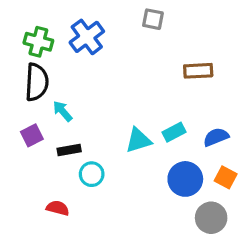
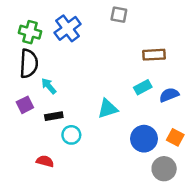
cyan rectangle: (174, 132) -> (143, 87), moved
blue semicircle: (216, 137) -> (169, 95), moved

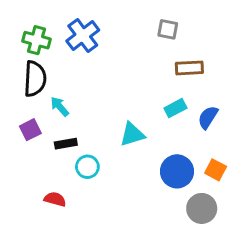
gray square: (119, 15) -> (168, 29), moved
blue semicircle: (169, 95) -> (208, 117), turned -36

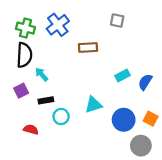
brown rectangle: (189, 68) -> (88, 47), moved
cyan triangle: (132, 134) -> (93, 105), moved
red semicircle: (55, 199) -> (31, 129), moved

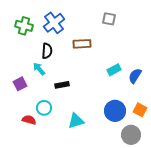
black semicircle: (24, 55) -> (47, 51), moved, size x0.7
black rectangle: (46, 100) -> (62, 85), moved
cyan triangle: (93, 105) -> (76, 121), moved
cyan circle: (61, 117) -> (44, 108), moved

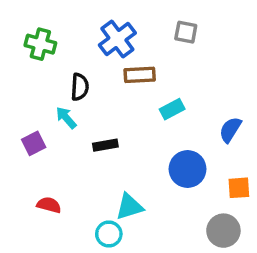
blue cross: (54, 23) -> (117, 39), moved
cyan rectangle: (114, 70) -> (172, 109), moved
cyan circle: (44, 108) -> (109, 234), moved
orange square: (140, 110) -> (239, 188), turned -32
blue circle: (115, 111) -> (188, 169), moved

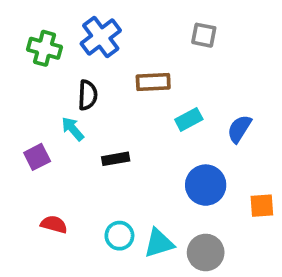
blue cross: (117, 39) -> (101, 37), moved
blue semicircle: (230, 130) -> (239, 129), moved
cyan triangle: (129, 207) -> (159, 243), moved
gray circle: (223, 231) -> (206, 252), moved
cyan circle: (109, 234) -> (119, 236), moved

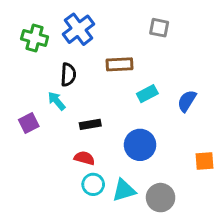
blue circle: (206, 185) -> (140, 145), moved
red semicircle: (54, 224) -> (84, 158), moved

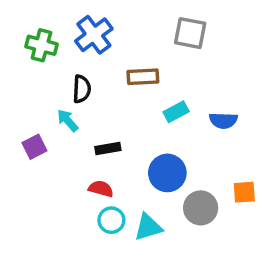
gray square: (159, 28) -> (190, 33), size x1.4
blue semicircle: (187, 101) -> (223, 120), turned -120
gray circle: (161, 198) -> (201, 208), moved

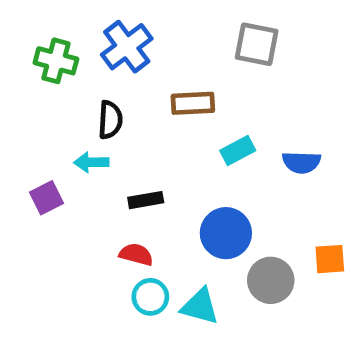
cyan arrow: (68, 120) -> (91, 162), turned -50
cyan triangle: (148, 227) -> (200, 306), turned 32

